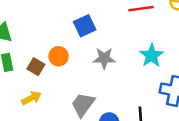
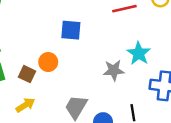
blue square: (85, 26) -> (71, 30), turned 35
gray star: (104, 58) -> (114, 70), moved

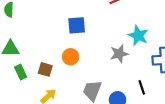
orange circle: (48, 62) -> (71, 57), moved

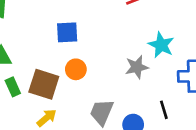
blue square: (77, 25) -> (67, 32), moved
brown square: (45, 69) -> (44, 84), size x1.6

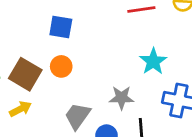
gray star: (137, 67) -> (121, 98), moved

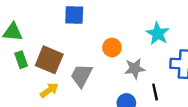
orange circle: (61, 66) -> (112, 48), moved
gray trapezoid: (77, 116) -> (81, 76), moved

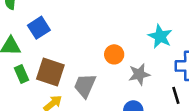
blue square: (74, 15) -> (39, 28), moved, turned -30
black line: (155, 92) -> (176, 95), moved

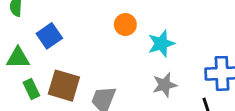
cyan star: (160, 36) -> (161, 44), moved, turned 30
orange circle: (114, 54) -> (125, 25), moved

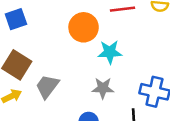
orange circle: (125, 25) -> (84, 27), size x1.5

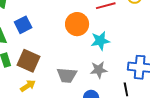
gray trapezoid: (47, 86) -> (67, 75), moved, turned -115

